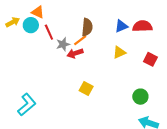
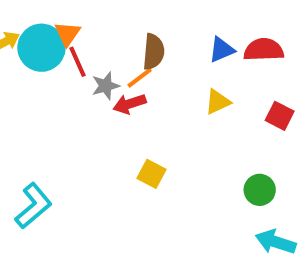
orange triangle: (38, 12) -> (67, 34), moved, turned 40
cyan circle: (31, 25) -> (41, 48), size x1.5

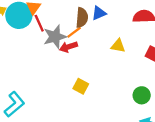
blue triangle: (222, 50) -> (99, 13), moved
gray star: (106, 86) -> (55, 37), size x1.5
yellow triangle: (218, 102) -> (118, 46), turned 35

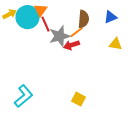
blue triangle: (99, 13) -> (111, 17), moved
yellow square: (81, 86) -> (79, 99), moved

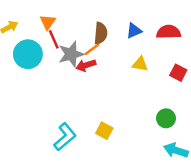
cyan circle: (28, 17) -> (28, 54), moved
cyan L-shape: (24, 96) -> (65, 137), moved
yellow square: (79, 99) -> (104, 131), moved

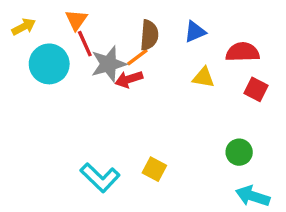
red semicircle: (168, 32) -> (242, 52), moved
cyan L-shape: (65, 137) -> (100, 178), turned 84

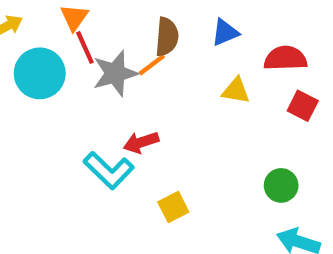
red arrow: (129, 79) -> (141, 142), moved
yellow square: (154, 169) -> (173, 207), turned 35
cyan L-shape: (100, 178) -> (109, 170), moved

